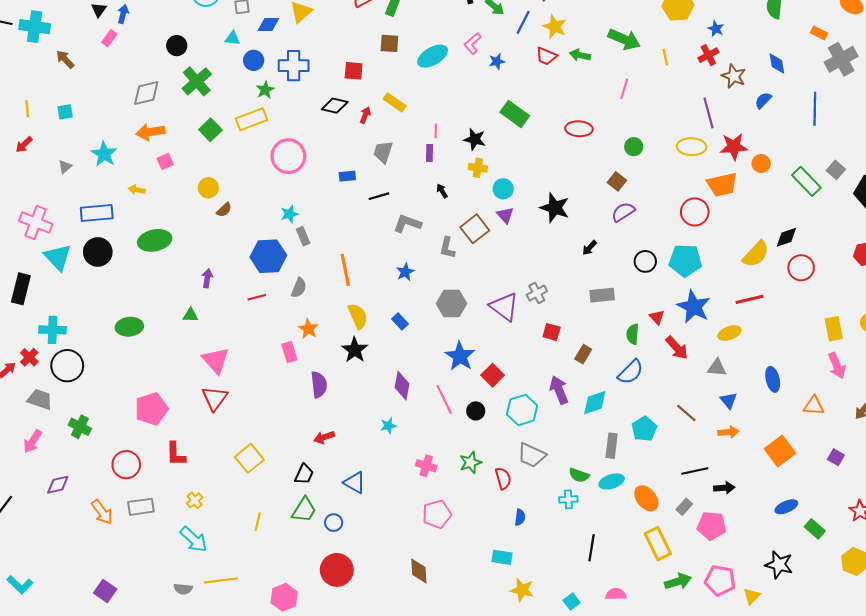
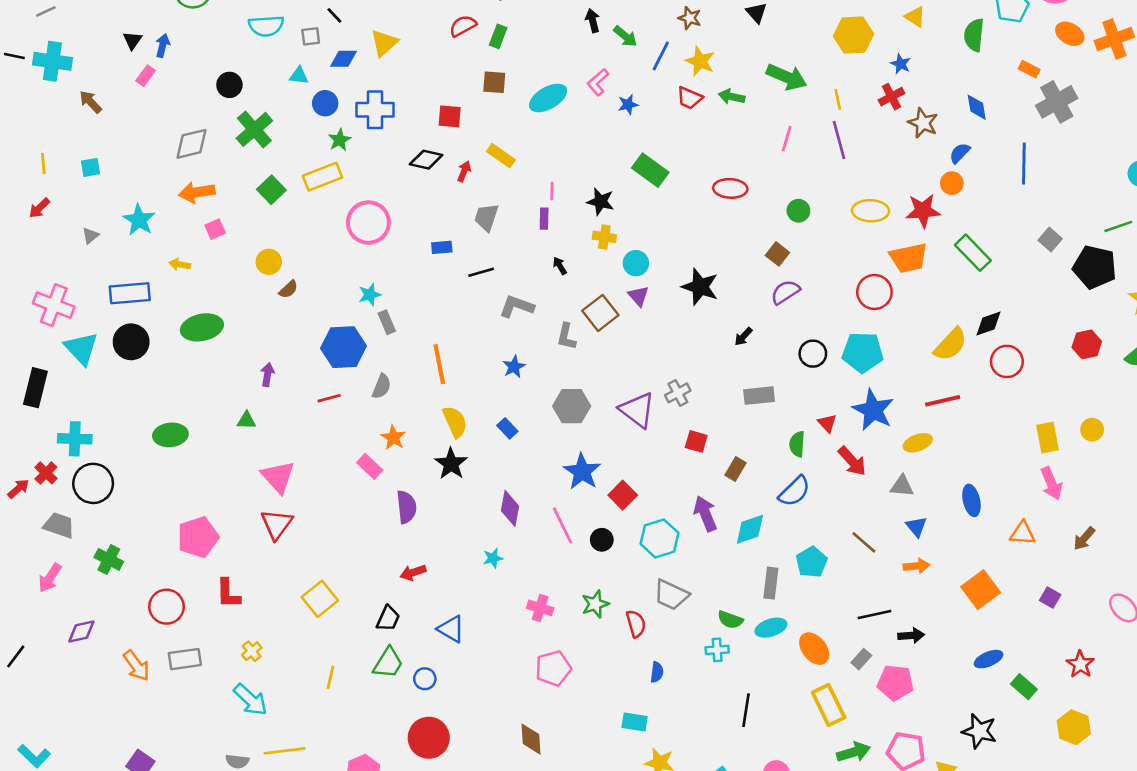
purple line: (708, 113) -> (839, 140), moved
orange circle: (761, 164) -> (952, 183), moved
green rectangle: (806, 181) -> (973, 253), moved
pink rectangle: (289, 352) -> (370, 466), turned -30

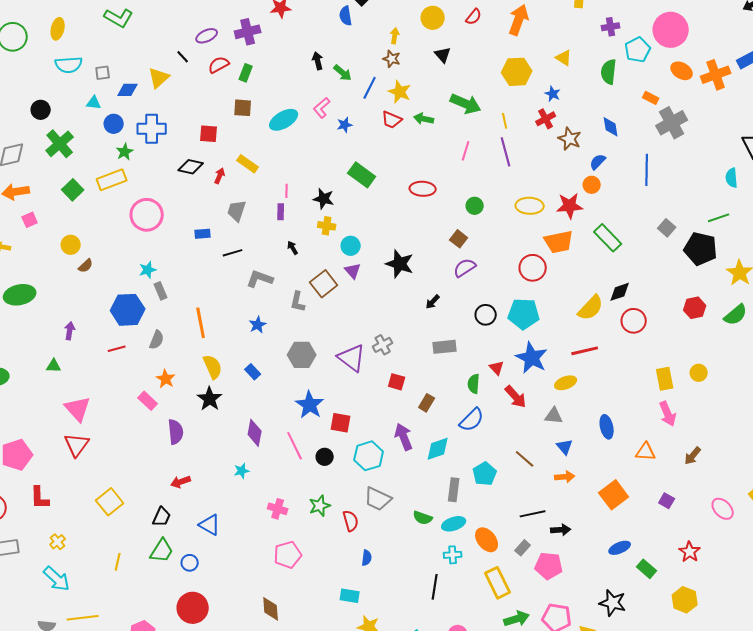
black line: (334, 15) -> (183, 57), moved
red square: (623, 495) -> (341, 423), turned -35
cyan cross: (717, 650) -> (453, 555), moved

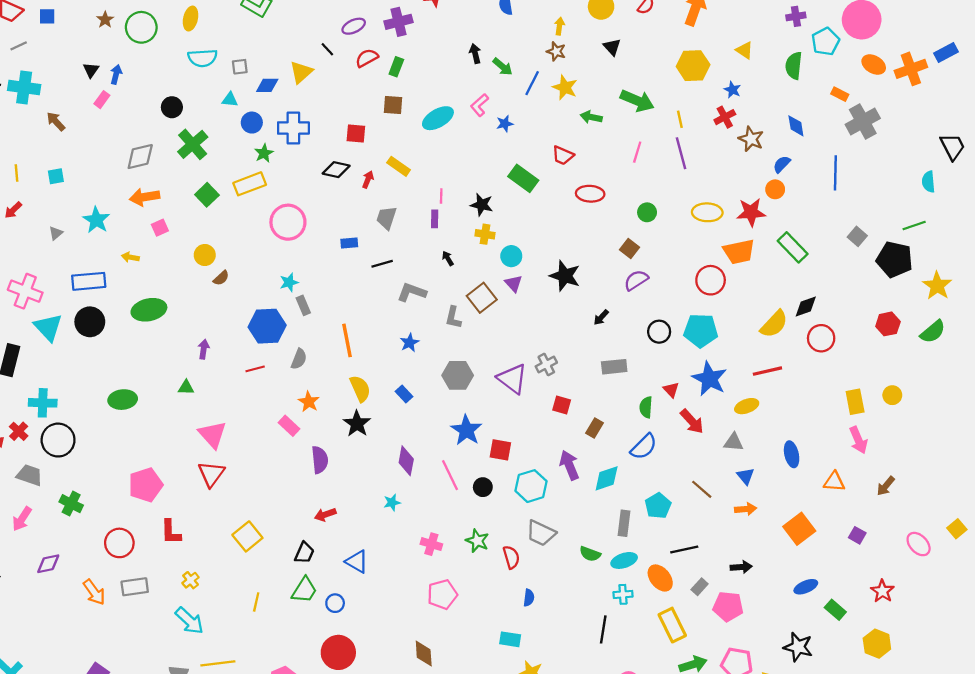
red trapezoid: (392, 120) -> (563, 155), moved
green star: (320, 506) -> (477, 541), turned -30
black line: (533, 514) -> (684, 550), moved

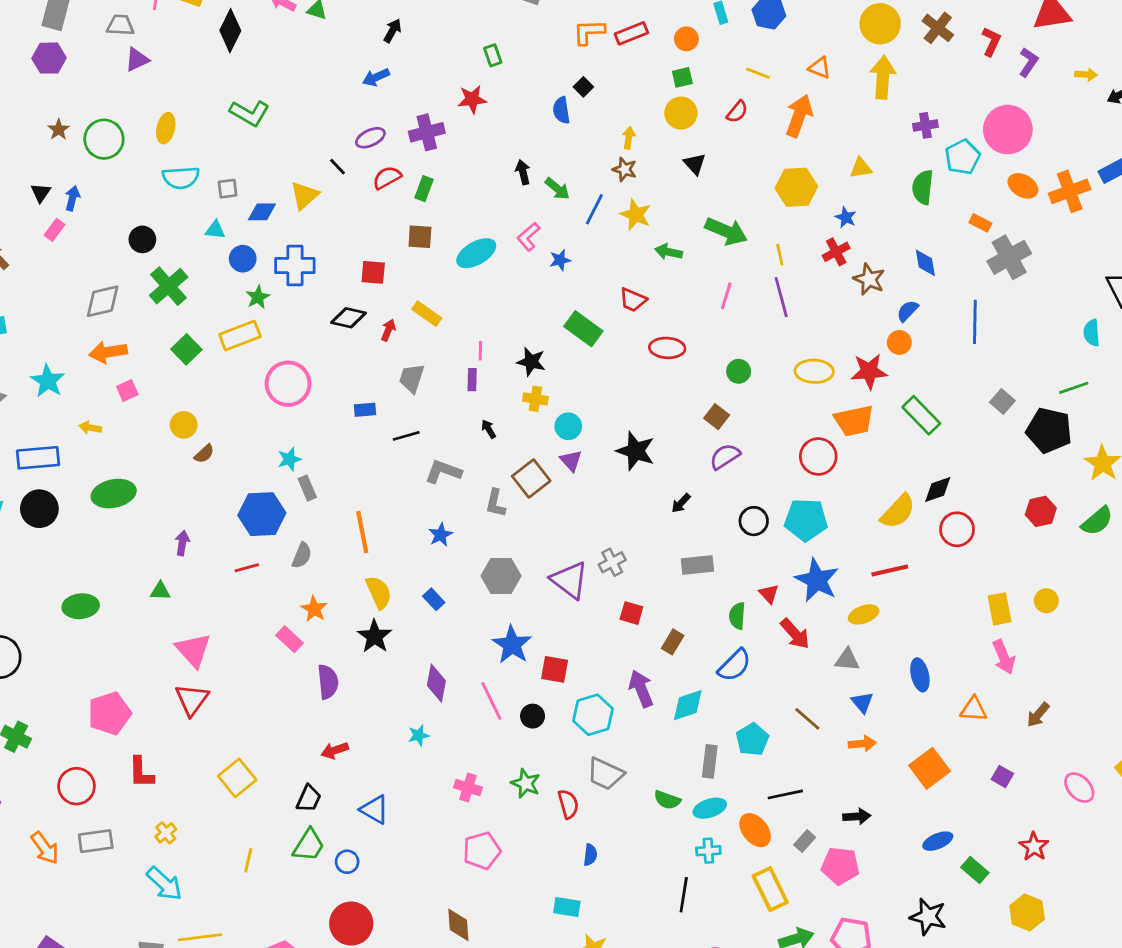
yellow triangle: (744, 50) -> (861, 168), turned -42

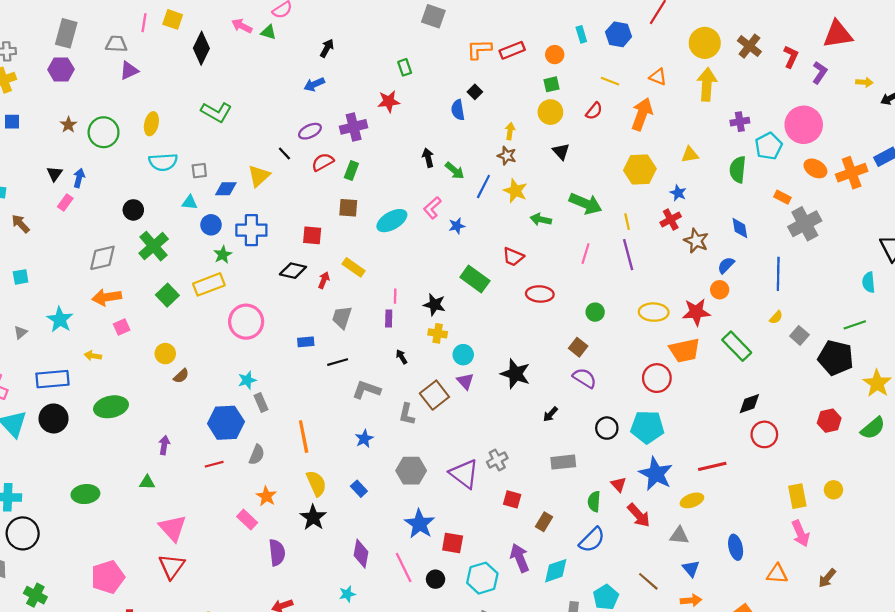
purple semicircle: (725, 456) -> (584, 378), turned 65
yellow semicircle: (898, 511) -> (776, 317), moved, size x0.5

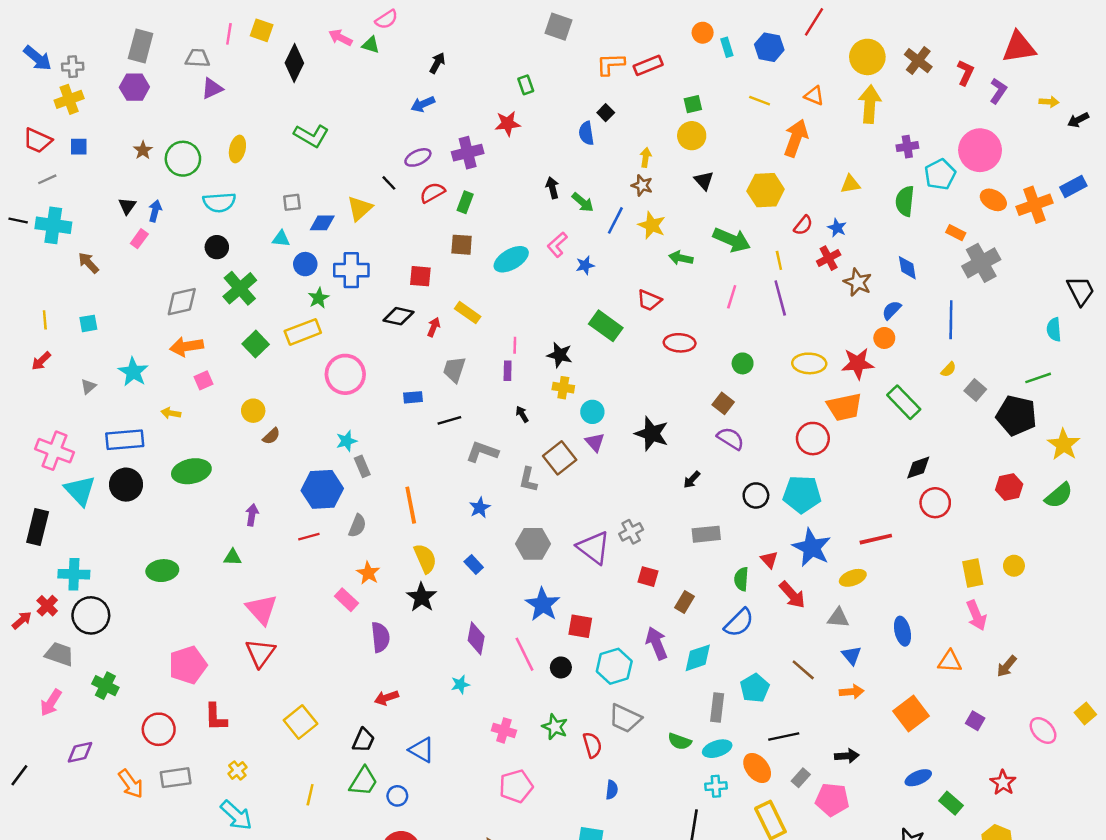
orange circle: (555, 55) -> (703, 33), moved
red semicircle: (594, 111) -> (803, 225), moved
cyan semicircle: (163, 162) -> (219, 202), moved
yellow hexagon: (640, 169) -> (766, 190), moved

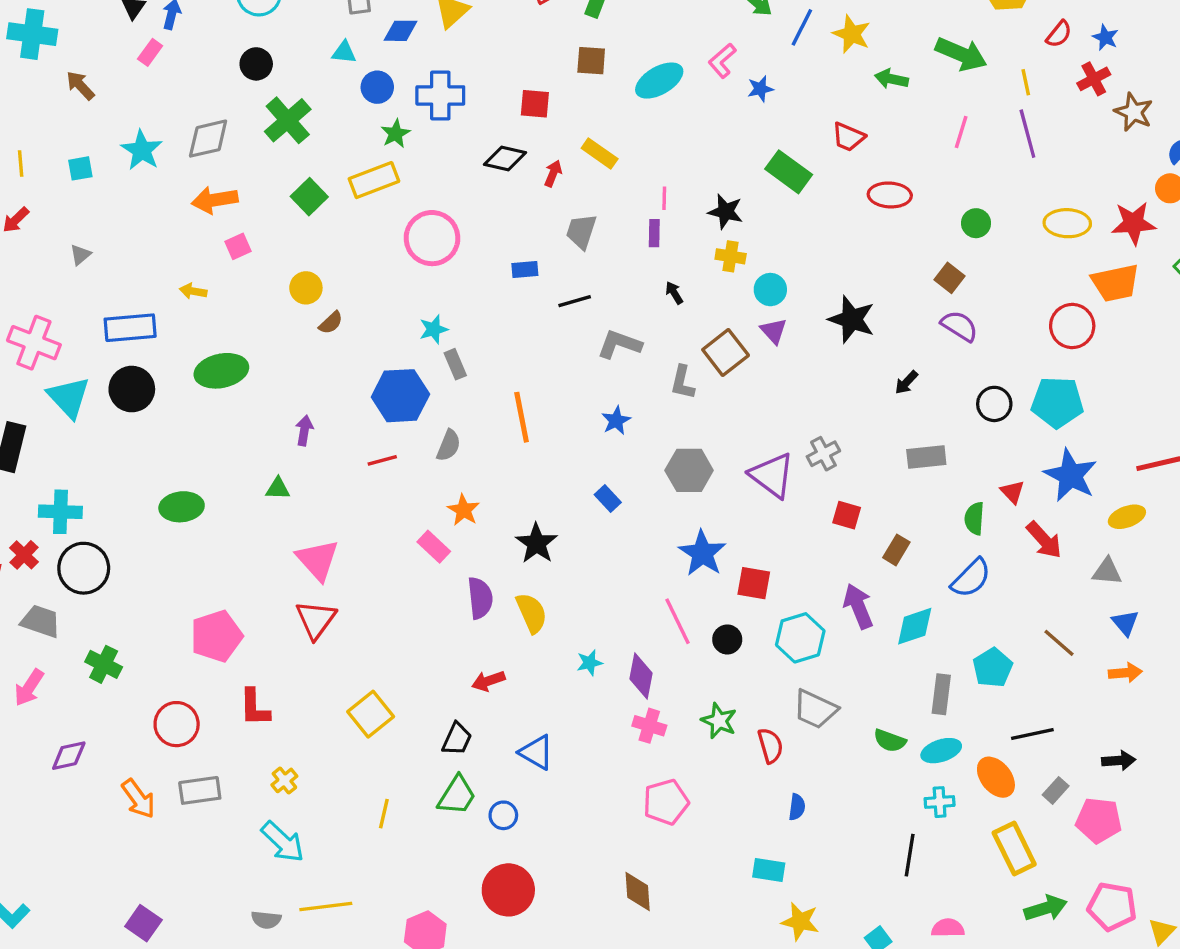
cyan star: (133, 372) -> (142, 150), moved
yellow semicircle: (425, 558) -> (532, 613), moved
purple diamond: (476, 638) -> (641, 676), moved

